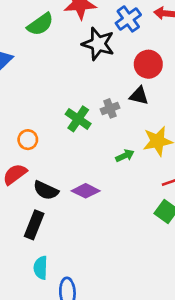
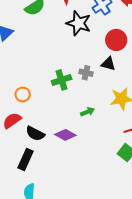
gray cross: (110, 108) -> (86, 73), turned 32
green cross: (78, 119) -> (62, 80), turned 36
green arrow: (125, 156) -> (87, 112), moved

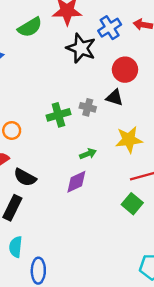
purple diamond: (65, 135) -> (76, 182), moved, turned -55

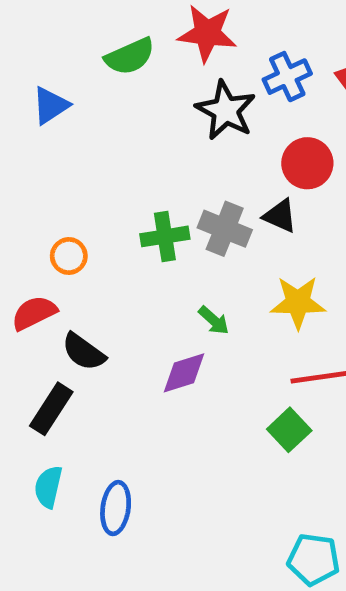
gray cross: (88, 107) -> (225, 229), size x1.5
green arrow: (88, 154) -> (214, 320), turned 56
blue ellipse: (38, 271) -> (116, 508), moved

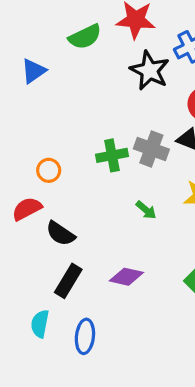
purple diamond: (184, 373) -> (126, 277), moved, turned 32
black rectangle: (51, 409) -> (68, 281), moved

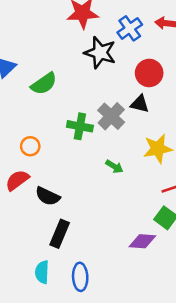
green semicircle: (85, 37) -> (44, 84), moved
gray cross: (151, 149) -> (111, 116), turned 32
green cross: (112, 155) -> (80, 126), turned 30
purple diamond: (126, 277) -> (142, 241), moved

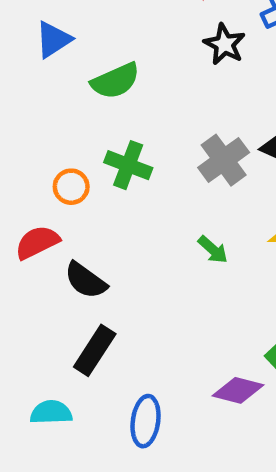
black star: (100, 53) -> (224, 44), size x0.7
green cross: (80, 126) -> (128, 165), moved
cyan semicircle: (42, 272) -> (51, 412), turned 75
blue ellipse: (80, 277) -> (146, 421), moved

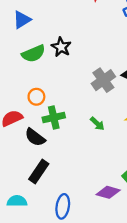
black star: (224, 44) -> (61, 47), moved
green semicircle: (115, 81) -> (33, 54), moved
green cross: (128, 165) -> (54, 117), moved, turned -35
orange circle: (71, 187) -> (36, 97), moved

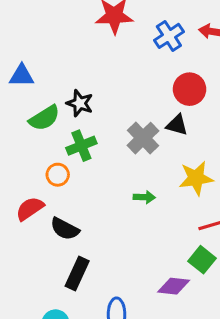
blue triangle: (22, 20) -> (22, 76), turned 42
green cross: (54, 117) -> (81, 146), moved
green arrow: (97, 124) -> (144, 197), turned -32

